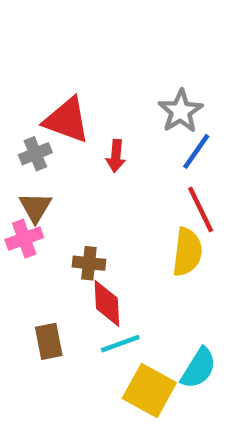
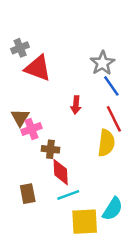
blue line: (196, 151) -> (111, 86), turned -70
gray cross: (35, 154) -> (20, 48), moved
red arrow: (116, 156) -> (76, 105), moved
pink cross: (24, 239) -> (31, 129), moved
yellow square: (149, 390) -> (85, 222), turned -32

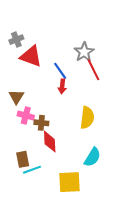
blue line: (111, 86) -> (60, 71), moved
red line: (114, 119) -> (93, 70), moved
pink cross: (31, 129) -> (26, 116), moved, turned 35
cyan line: (68, 195) -> (32, 170), moved
cyan semicircle: (113, 209) -> (92, 157), moved

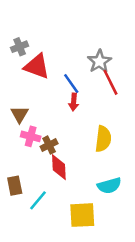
brown cross: (41, 123) -> (49, 145), turned -32
cyan semicircle: (92, 157) -> (109, 186), turned 42
brown rectangle: (23, 159) -> (15, 186), moved
cyan line: (32, 170) -> (38, 200), turned -30

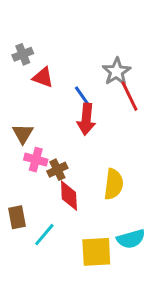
red triangle: (37, 66) -> (43, 77), size x0.7
red arrow: (74, 102) -> (86, 119), size x1.5
yellow semicircle: (103, 139) -> (114, 184), moved
cyan semicircle: (109, 186) -> (131, 239), moved

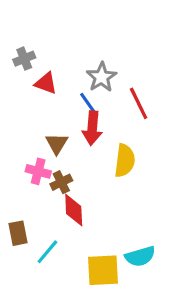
gray star: (117, 72) -> (101, 77), moved
brown triangle: (23, 134) -> (57, 144), moved
yellow semicircle: (114, 184) -> (125, 161), moved

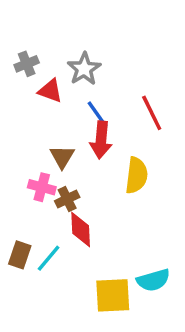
gray star: (101, 77) -> (84, 69), moved
brown rectangle: (18, 233) -> (20, 255), turned 30
cyan line: (47, 252) -> (49, 258), moved

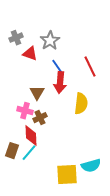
red diamond: (81, 229) -> (31, 136), moved

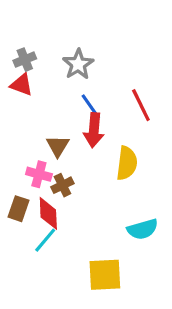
red triangle: (30, 54) -> (22, 85), moved
brown rectangle: (12, 151) -> (18, 209), moved
cyan semicircle: (91, 166) -> (143, 229), moved

